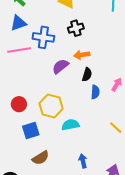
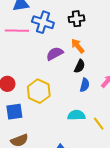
orange arrow: (82, 55) -> (78, 46), turned 49
cyan semicircle: (70, 125) -> (76, 115), moved

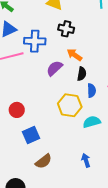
black cross: (77, 19) -> (66, 29), turned 35
yellow hexagon: (39, 91) -> (70, 105), moved

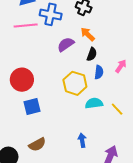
red circle: (17, 110) -> (22, 80), size x1.5
brown semicircle: (43, 161) -> (37, 145), moved

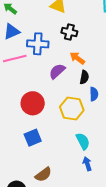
red circle: (22, 80) -> (33, 103), moved
cyan semicircle: (94, 103) -> (83, 141), moved, turned 78

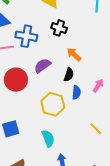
orange arrow: (77, 58) -> (74, 54), moved
red circle: (33, 103) -> (16, 80), moved
cyan semicircle: (83, 141) -> (48, 138), moved

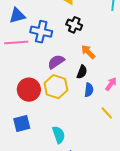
red circle: (16, 80) -> (29, 90), moved
yellow hexagon: (53, 104) -> (56, 87), moved
yellow line: (96, 129) -> (107, 113), moved

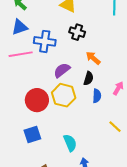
yellow line: (107, 113) -> (115, 127), moved

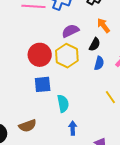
blue square: (32, 135) -> (43, 84), moved

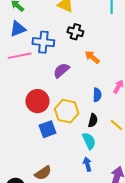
black semicircle: (95, 44) -> (93, 120), moved
yellow hexagon: (67, 56) -> (67, 111), moved
cyan semicircle: (63, 104) -> (89, 141), moved

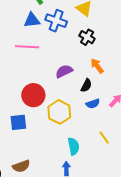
blue cross: (43, 42) -> (56, 21), moved
blue semicircle: (97, 95) -> (93, 104), turned 56
black semicircle: (93, 120) -> (86, 86), moved
blue square: (47, 129) -> (18, 122), moved

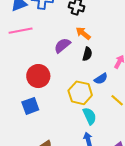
orange arrow: (97, 66) -> (83, 33), moved
blue semicircle: (93, 104) -> (101, 79), moved
yellow hexagon: (59, 112) -> (80, 93), moved

